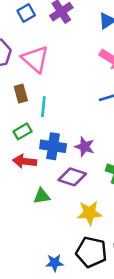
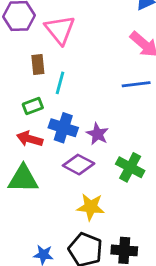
green triangle: (42, 196) -> (23, 179), moved, size x1.6

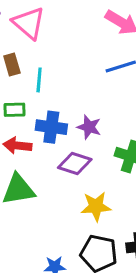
green rectangle: (33, 106) -> (15, 110), turned 30

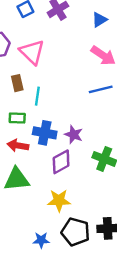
purple diamond: (75, 163) -> (61, 162), turned -50
yellow star: (96, 206) -> (59, 200), moved

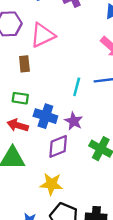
pink triangle: (32, 52) -> (43, 35), turned 44
cyan line: (37, 96) -> (77, 87), moved

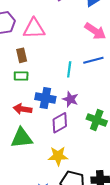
pink triangle: (43, 35) -> (34, 29), turned 30
green rectangle: (20, 98) -> (21, 76), moved

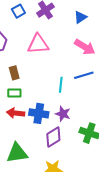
pink triangle: (34, 29) -> (38, 44), moved
red arrow: (22, 109) -> (16, 113), moved

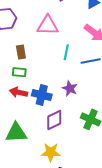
cyan line: (61, 85) -> (66, 52), moved
purple star: (63, 114) -> (70, 89), moved

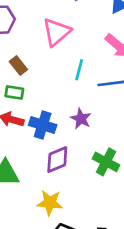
pink triangle: (48, 25) -> (57, 32), turned -45
brown rectangle: (21, 52) -> (18, 65), turned -32

